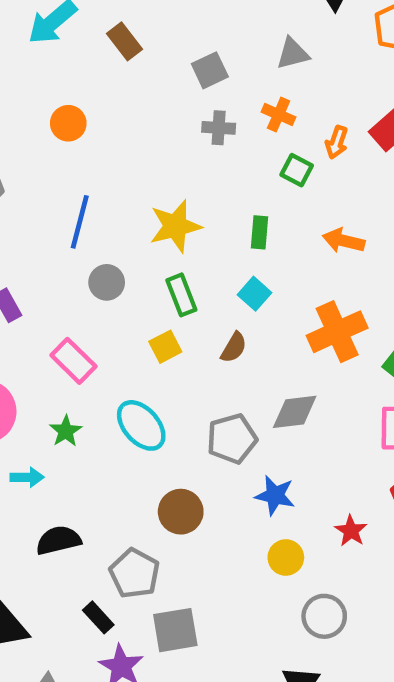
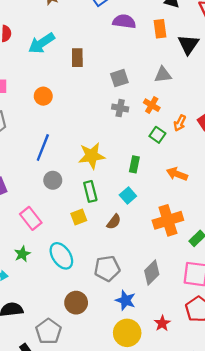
brown rectangle: (124, 41) -> (77, 58), turned 30
gray diamond: (295, 412) -> (152, 273), moved, turned -45
yellow circle: (286, 557) -> (127, 333), size x1.5

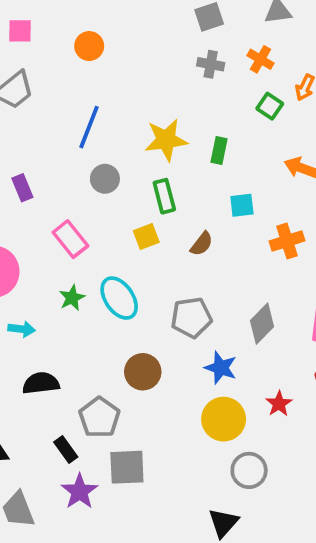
green rectangle: (134, 164) -> (219, 151), moved
cyan square: (128, 195) -> (242, 205), moved, turned 35
orange cross: (168, 220) -> (287, 241), size x0.7
green star: (22, 254) -> (72, 298), moved

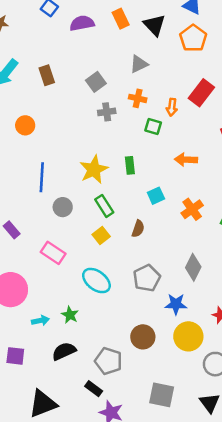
green star: (72, 298) -> (70, 315), moved
brown circle: (143, 372) -> (143, 337), moved
gray square: (127, 467) -> (162, 395), moved, turned 32

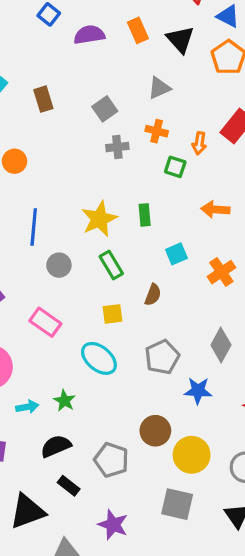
yellow square: (101, 236) -> (112, 314), moved, turned 30
yellow circle: (188, 336) -> (192, 455), moved
black rectangle: (94, 389) -> (69, 486), moved

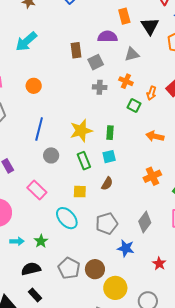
purple semicircle: (89, 35) -> (108, 36), moved
brown rectangle: (43, 99) -> (76, 50), moved
cyan square: (176, 254) -> (109, 157), moved
gray pentagon: (111, 460) -> (69, 268), moved

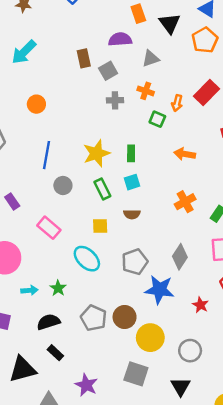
brown semicircle: (107, 184) -> (132, 214), turned 64
blue star: (126, 248) -> (159, 290), size x1.4

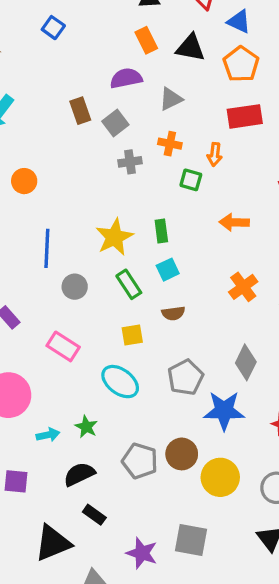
black triangle: (170, 23) -> (190, 48), turned -35
red rectangle: (207, 93) -> (245, 116), moved, turned 45
gray square: (136, 374) -> (191, 540), moved

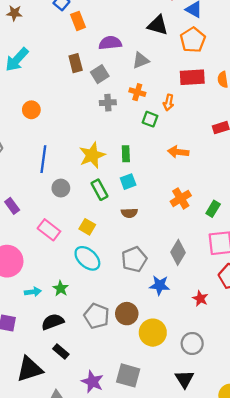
orange rectangle: (146, 40) -> (78, 21), moved
yellow square: (132, 335) -> (87, 227), moved, turned 35
blue star: (224, 411) -> (160, 285), size x0.7

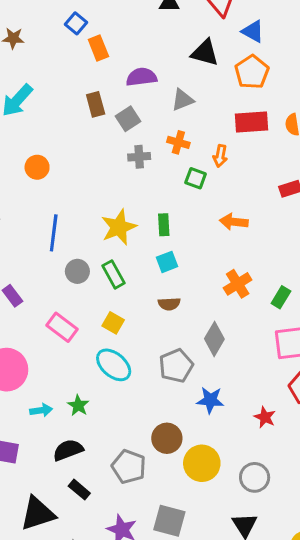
green rectangle: (99, 190) -> (114, 274), moved
gray diamond: (178, 252) -> (214, 339), moved
gray pentagon: (97, 316) -> (129, 467), moved

